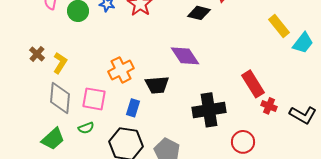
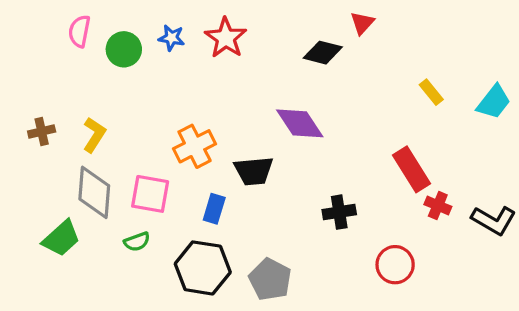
yellow rectangle: (279, 26) -> (431, 92), moved, size x0.7
brown cross: (37, 54) -> (42, 132), moved, turned 35
black cross: (209, 110) -> (339, 212), size x0.6
green trapezoid: (53, 139) -> (61, 238), moved

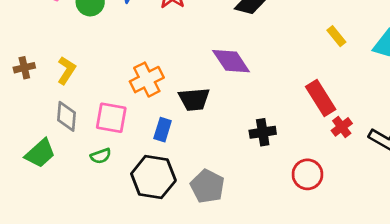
gray diamond: (94, 192) -> (66, 116), size x0.7
red cross: (438, 205) -> (342, 127), turned 30

